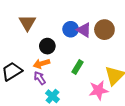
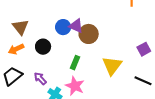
brown circle: (104, 30) -> (89, 34), moved
orange arrow: (42, 64) -> (16, 49), moved
pink star: (98, 90) -> (75, 86), moved, turned -30

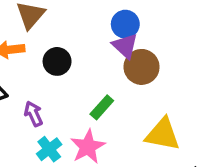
blue circle: (63, 27) -> (125, 24), moved
yellow triangle: (112, 66) -> (163, 134), turned 45

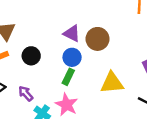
blue circle: (125, 24) -> (72, 57), moved
brown circle: (142, 67) -> (98, 39), moved

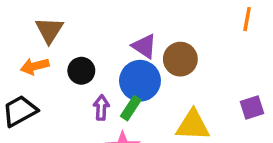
blue circle: (72, 57) -> (140, 81), size x1.5
purple arrow: (26, 94) -> (101, 108), moved, turned 35

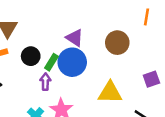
brown circle: (180, 59) -> (117, 43), moved
green rectangle: (131, 108) -> (51, 62), moved

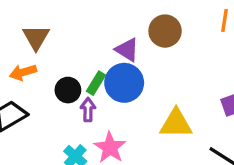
brown circle: (117, 43) -> (165, 31), moved
black circle: (31, 56) -> (68, 90), moved

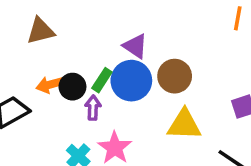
brown circle: (165, 31) -> (175, 76), moved
brown triangle: (36, 37) -> (41, 31), turned 44
orange arrow: (23, 72) -> (50, 85), moved

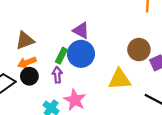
brown triangle: (41, 31) -> (25, 40), moved
brown circle: (175, 76) -> (139, 50), moved
black circle: (72, 87) -> (29, 76), moved

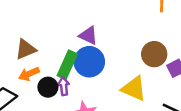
green rectangle: (61, 56) -> (67, 65), size x1.5
black circle: (29, 76) -> (48, 87), moved
yellow triangle: (120, 79) -> (134, 89), turned 30

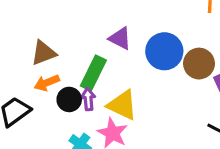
blue circle: (89, 62) -> (164, 51), moved
yellow triangle: (134, 89) -> (122, 105), moved

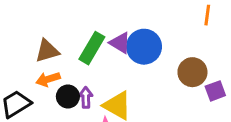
blue circle: (164, 51) -> (144, 47), moved
green rectangle: (93, 73) -> (92, 48), moved

